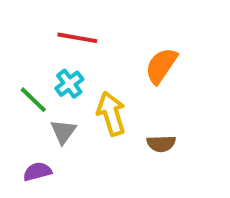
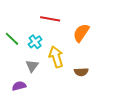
red line: (77, 38) -> (50, 19), moved
green line: (33, 100) -> (12, 39), moved

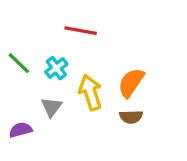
orange semicircle: (81, 33) -> (131, 83), moved
purple semicircle: (19, 86) -> (21, 130), moved

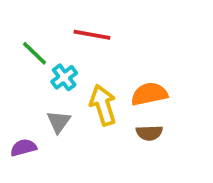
green line: (19, 63) -> (35, 53), moved
orange semicircle: (131, 83) -> (149, 94), turned 44

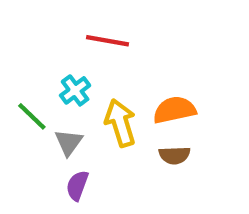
green line: (35, 53) -> (32, 116), moved
purple semicircle: (23, 148) -> (77, 186), moved, turned -55

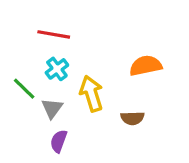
red line: (107, 41) -> (54, 34), moved
orange semicircle: (174, 110) -> (146, 66), moved

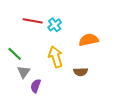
cyan cross: (57, 69) -> (55, 25), moved
gray triangle: (52, 108) -> (24, 72), moved

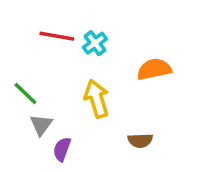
brown semicircle: (81, 72) -> (140, 140), moved

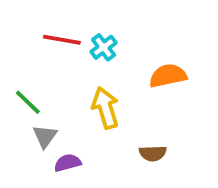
purple semicircle: (62, 149) -> (68, 163), turned 55

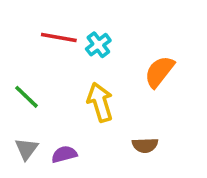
orange semicircle: (168, 76) -> (159, 72), turned -40
gray triangle: (45, 136) -> (27, 149), moved

